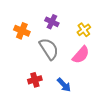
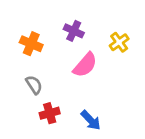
gray semicircle: (49, 49) -> (34, 85), moved, size x0.6
pink semicircle: (81, 55) -> (85, 65), moved

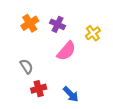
orange cross: (31, 44) -> (30, 23), moved, turned 35

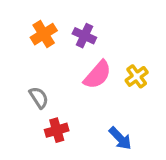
yellow cross: (93, 33) -> (137, 76), moved
blue arrow: (71, 94) -> (120, 138), moved

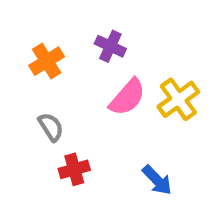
orange cross: (44, 34) -> (47, 61), moved
yellow cross: (137, 76) -> (178, 99), size x1.4

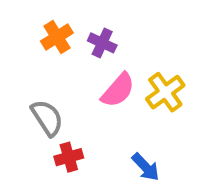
orange cross: (47, 61) -> (57, 37), moved
gray semicircle: (51, 127) -> (47, 118), size x1.4

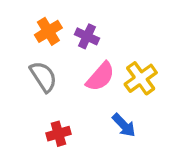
gray semicircle: (47, 118) -> (43, 77), moved
blue arrow: (146, 167) -> (124, 125), moved

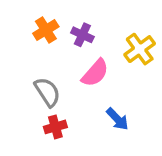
gray semicircle: (43, 77) -> (47, 92), moved
yellow cross: (141, 78) -> (140, 49), moved

